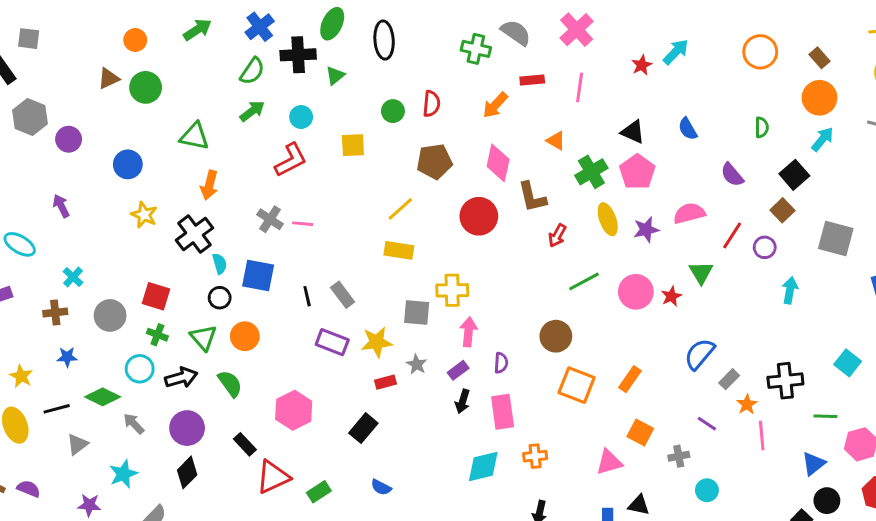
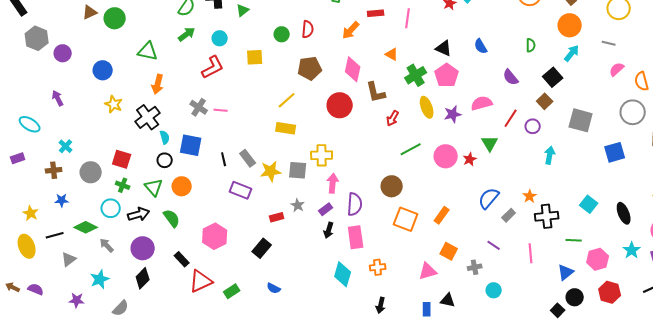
yellow star: (377, 342) -> (271, 171), moved
purple semicircle: (501, 363) -> (355, 204), size x1.6
orange star: (747, 404) -> (530, 196), moved
cyan diamond: (483, 467) -> (343, 274), turned -60

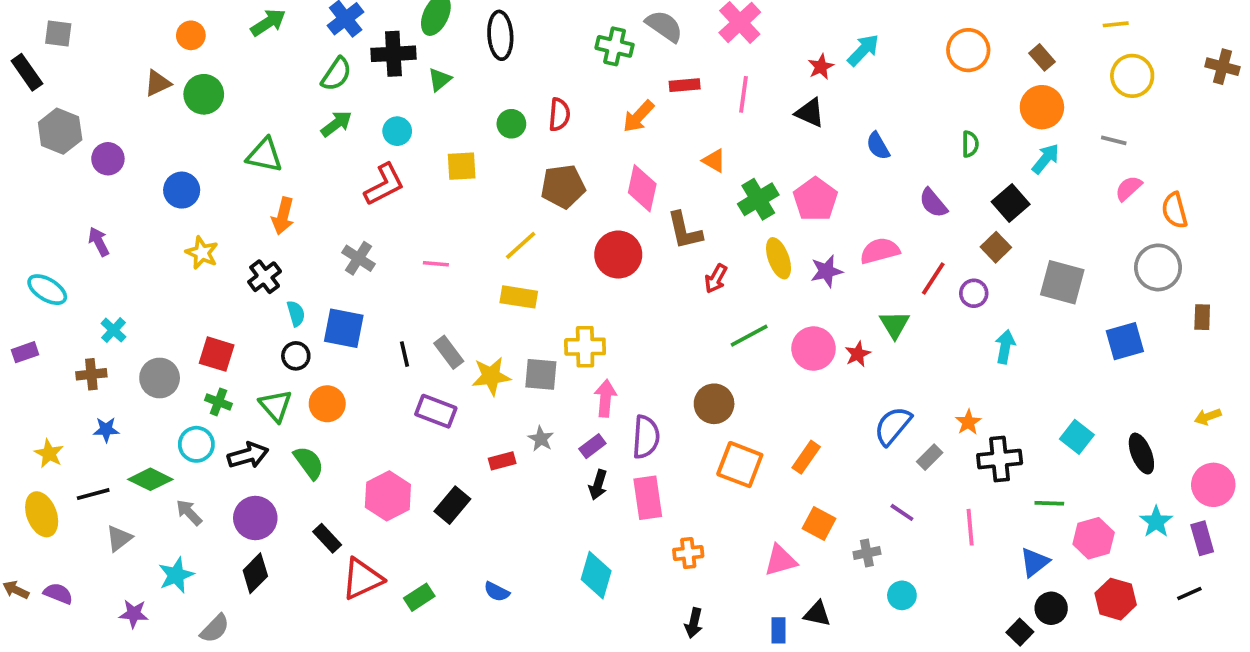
black triangle: (444, 48) -> (810, 113), moved
pink line: (221, 110) -> (436, 264), moved
black cross: (148, 117) -> (265, 277), size x0.7
black rectangle: (262, 248) -> (452, 505), moved
cyan diamond: (343, 274) -> (596, 575), moved

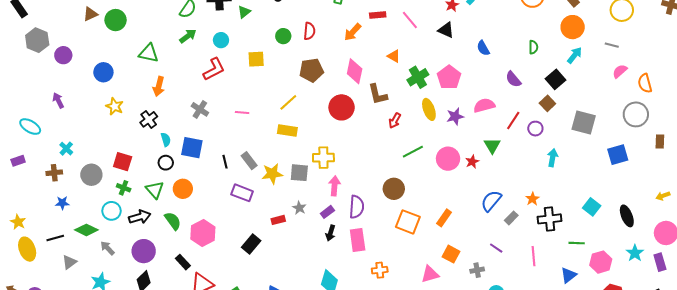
pink line: (744, 94) -> (410, 20), turned -48
yellow star: (49, 454) -> (18, 222), moved
pink hexagon: (388, 496) -> (203, 233), moved

